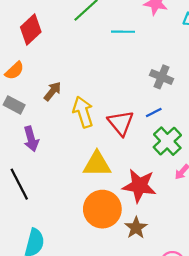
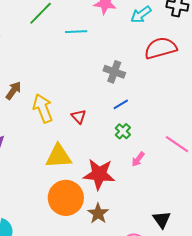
blue line: (154, 113) -> (121, 104), moved
red triangle: (121, 123) -> (79, 117), size x0.6
green cross: (167, 141) -> (123, 131), size x0.6

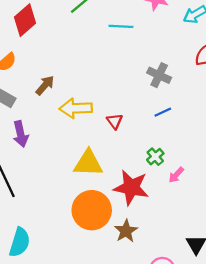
yellow arrow: (43, 108) -> (76, 108), turned -76
green cross: (123, 131) -> (155, 157), moved

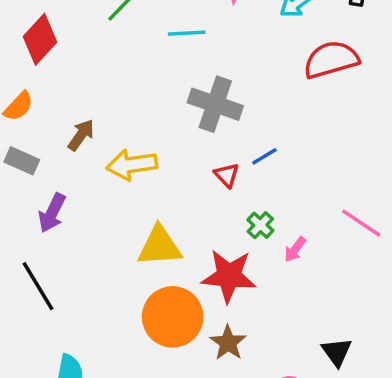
gray cross: (159, 75) -> (215, 104), moved, size x1.4
red triangle: (115, 121) -> (227, 175), moved
purple arrow: (21, 134) -> (52, 213), turned 45

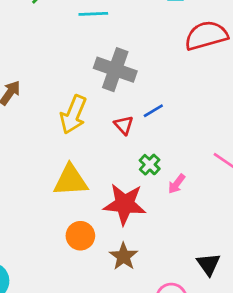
yellow arrow: (132, 165) -> (73, 115), moved, turned -60
orange circle: (173, 317) -> (80, 236), size x0.6

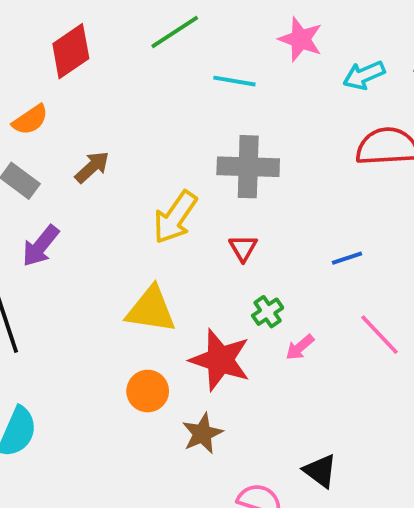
gray cross: (115, 70) -> (248, 167), turned -30
blue line: (153, 111) -> (347, 258), moved
black triangle: (208, 264) -> (320, 471), turned -30

